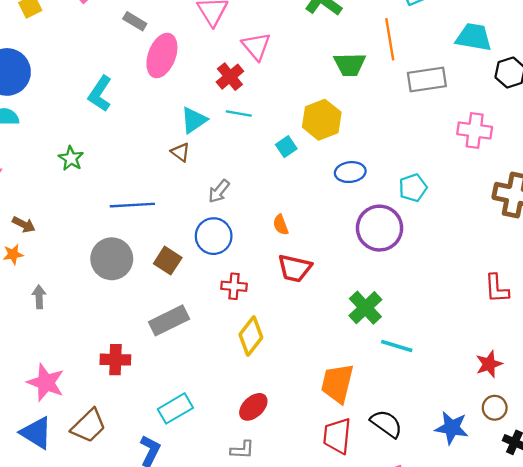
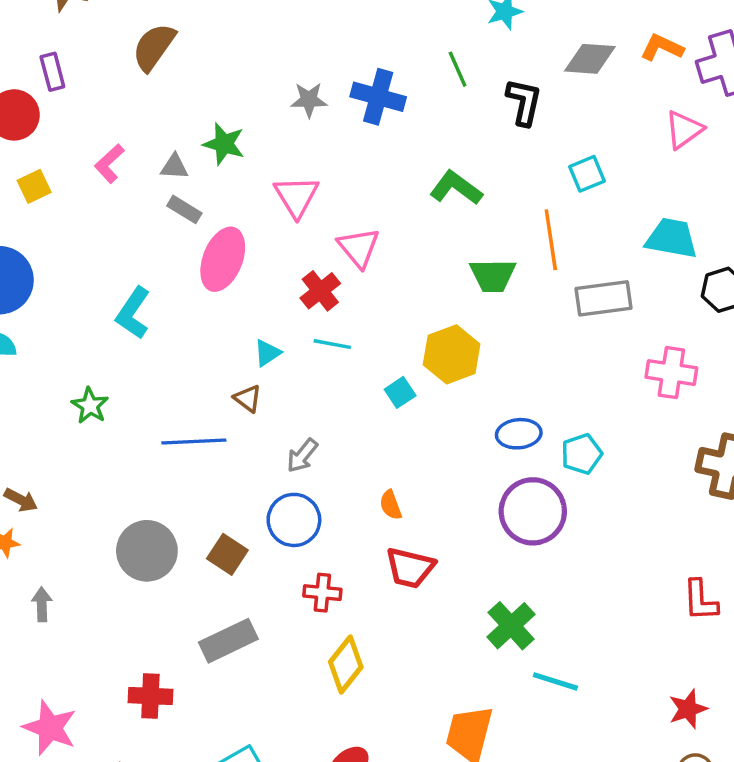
cyan triangle: (194, 120) -> (267, 353), size x0.7
blue ellipse: (350, 172) -> (519, 434), moved
blue line: (132, 205) -> (194, 441), moved

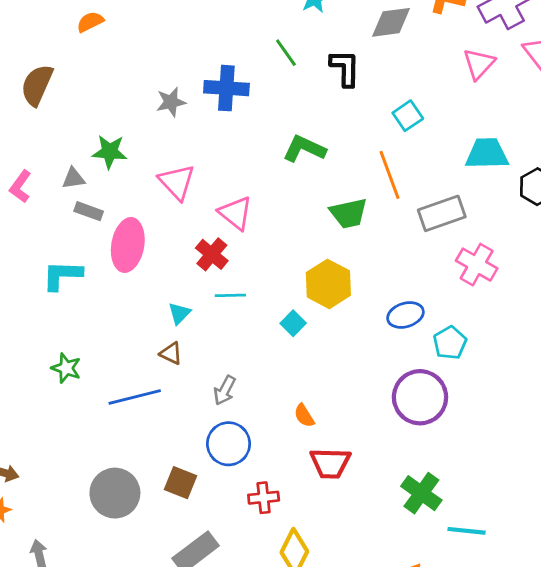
cyan L-shape: (133, 313) -> (62, 275), moved, turned 69
pink cross: (671, 373) -> (477, 265), moved, turned 33
green star: (90, 406) -> (66, 368), moved
blue ellipse: (519, 434) -> (405, 315), moved

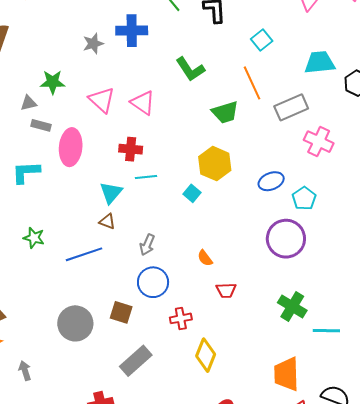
green L-shape: (304, 149) -> (190, 69), turned -144
pink triangle: (236, 213) -> (143, 103), moved
red cross: (212, 254) -> (131, 149), turned -30
cyan triangle: (179, 313) -> (111, 193), size x1.4
red trapezoid: (330, 463) -> (226, 290), size x0.7

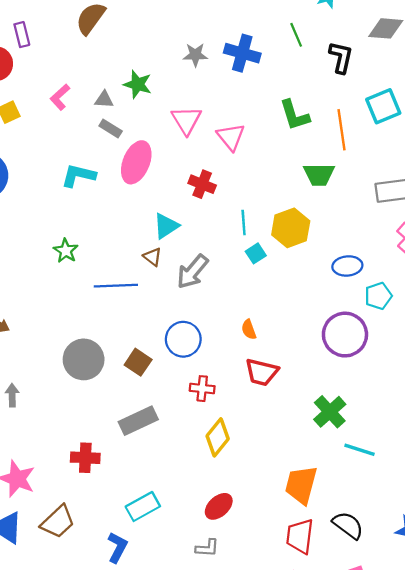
cyan square: (262, 40) -> (383, 106), size x1.4
orange line: (252, 83) -> (342, 130), moved
cyan line: (146, 177) -> (244, 223), moved, turned 75
gray arrow: (147, 245) -> (192, 272), moved, size x1.5
red trapezoid: (226, 290) -> (262, 372), size x1.4

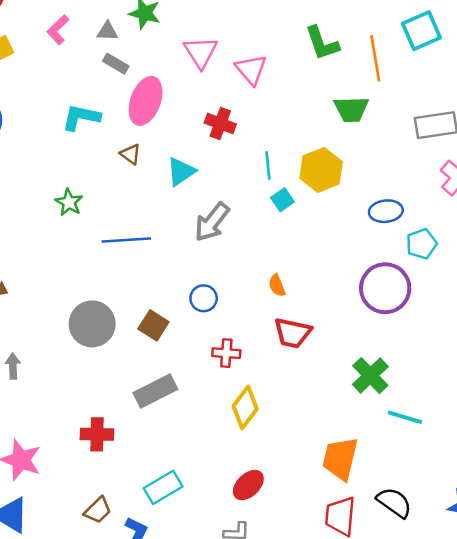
brown triangle: (152, 257) -> (131, 154), moved
blue circle: (183, 339) -> (204, 298), size x0.7
brown trapezoid: (58, 522) -> (98, 510), moved, size x0.7

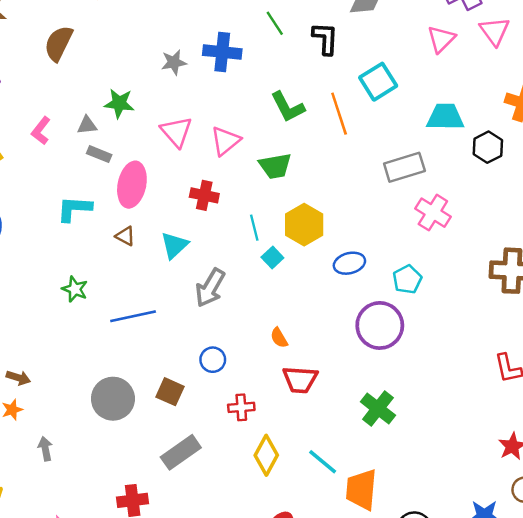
pink triangle: (251, 69) -> (225, 141), turned 40
green trapezoid: (351, 109) -> (275, 166), moved
blue ellipse: (386, 211) -> (349, 263), moved
cyan line: (405, 417) -> (323, 462), moved, turned 32

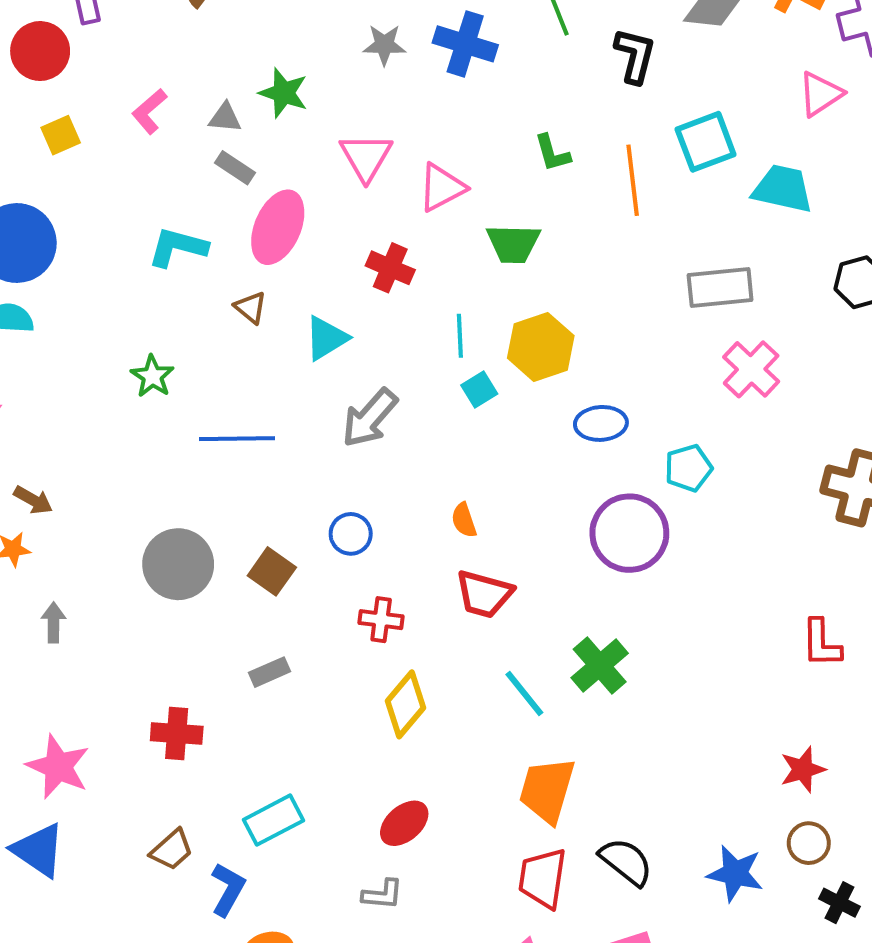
green L-shape: (288, 107) -> (552, 153), size x0.7
cyan trapezoid: (445, 117) -> (783, 189), moved
gray rectangle: (181, 452) -> (269, 672), size x0.6
cyan line: (323, 462) -> (524, 694), moved

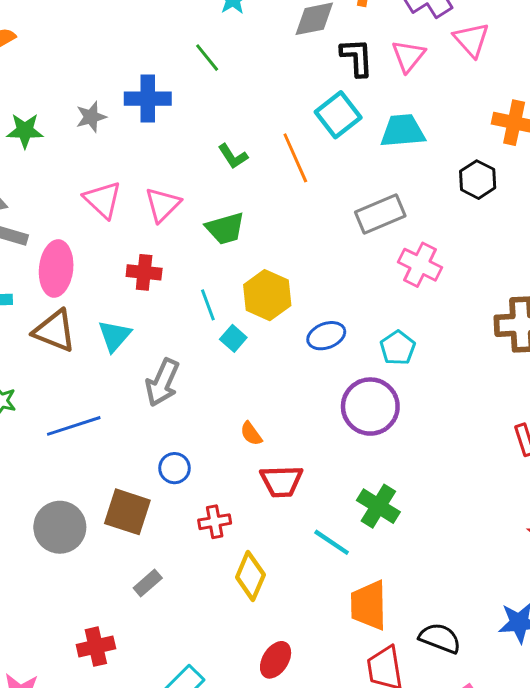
black L-shape: (635, 56) -> (357, 57), moved
green star: (284, 93) -> (25, 131), moved
brown triangle: (250, 308) -> (54, 331), size x1.8
brown square: (272, 571) -> (127, 512), size x1.4

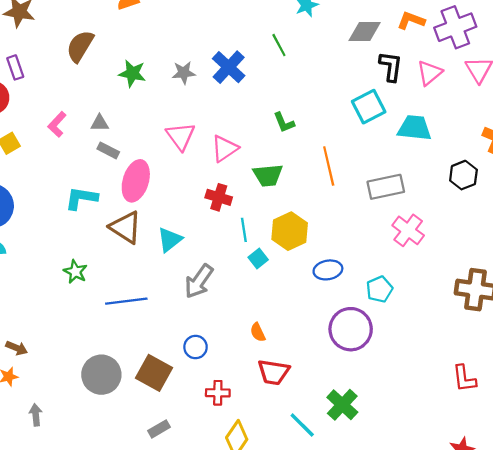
blue cross: (148, 99) -> (229, 67), turned 32
orange line: (295, 158) -> (329, 166), moved
red cross: (144, 272) -> (219, 197), moved

